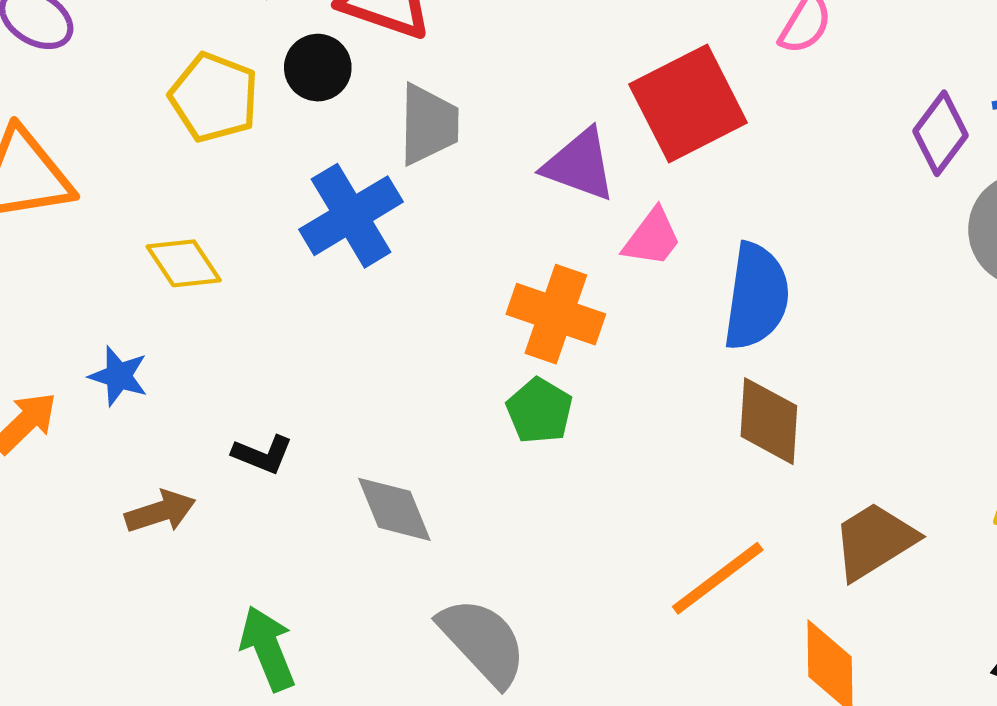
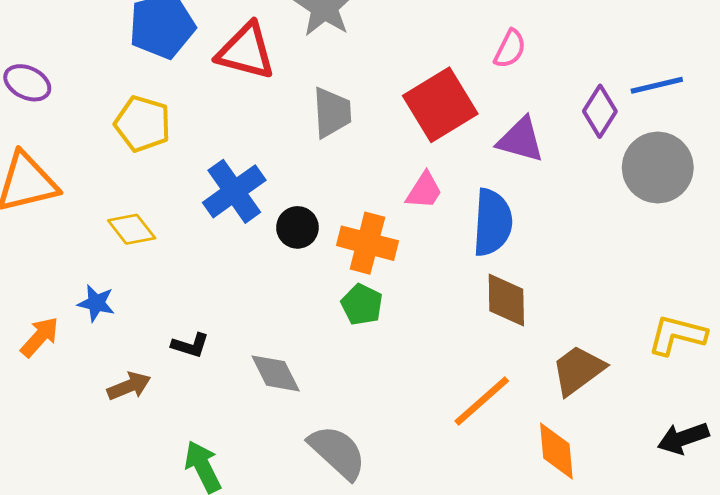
black circle: (318, 68) -> (297, 227), moved
gray trapezoid: (428, 124) -> (332, 113), moved
purple triangle: (580, 165) -> (521, 140), moved

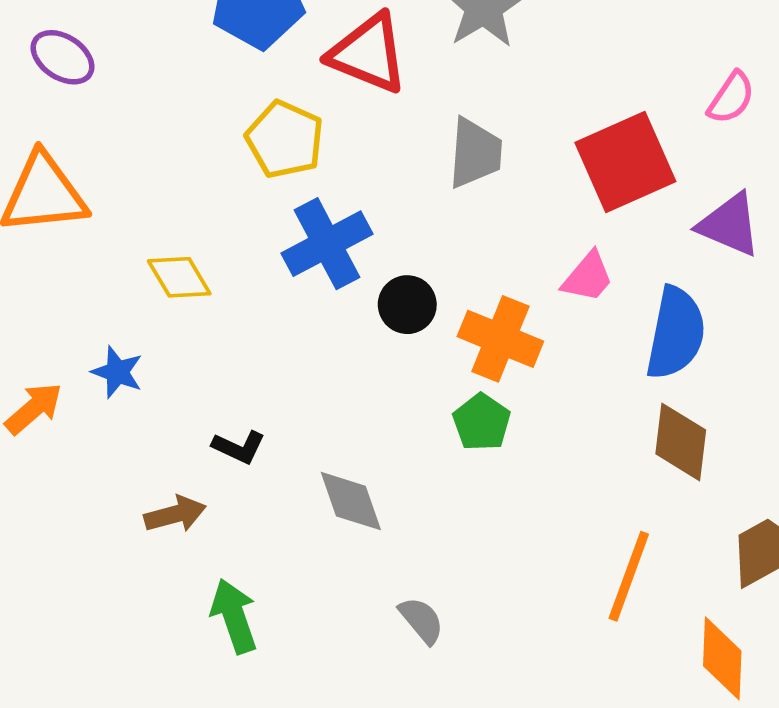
yellow pentagon: (143, 124) -> (285, 139), moved
brown arrow: (129, 386) -> (175, 514), moved
orange line: (482, 401) -> (629, 576), turned -36
gray semicircle: (337, 452) -> (421, 620), size x0.6

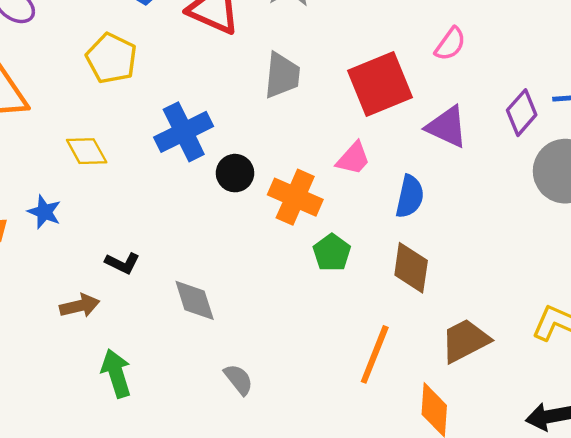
yellow pentagon: (285, 139) -> (112, 58), moved
blue semicircle: (676, 333) -> (410, 197), size x0.7
green pentagon: (482, 422) -> (332, 253), moved

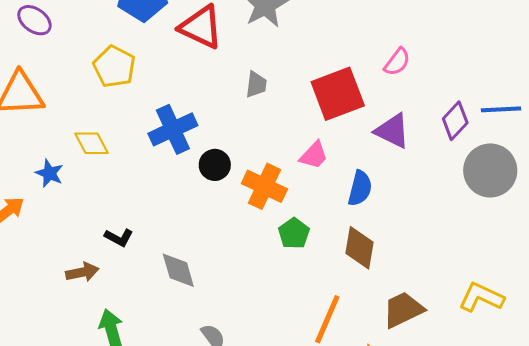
gray trapezoid: (282, 75) -> (256, 84), size x0.7
blue star: (44, 212) -> (49, 173), moved

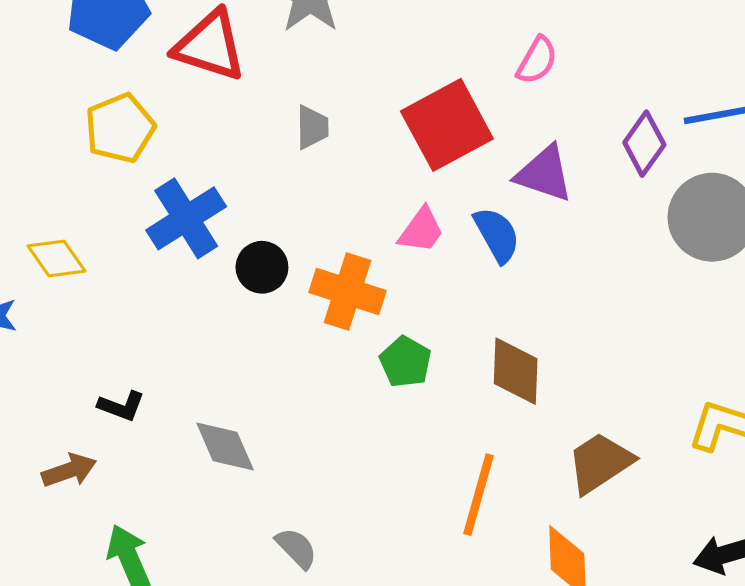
yellow pentagon: (114, 67) -> (120, 128), moved, turned 30
blue semicircle: (360, 188) -> (497, 235), moved, turned -36

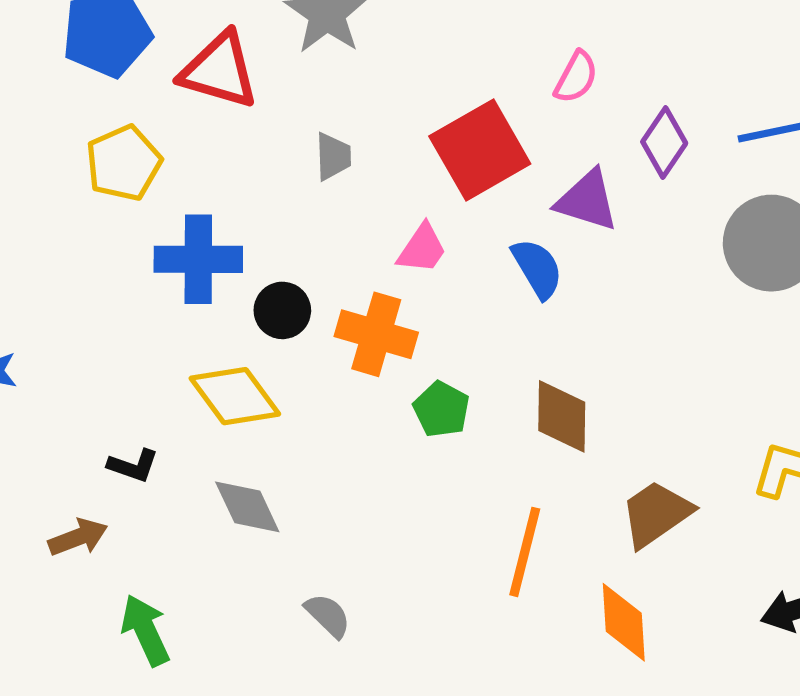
purple diamond: (644, 144) -> (664, 142), moved
blue cross: (186, 218) -> (198, 259), turned 34
pink trapezoid: (421, 230) -> (422, 249), moved
yellow diamond: (56, 258) -> (235, 396), moved, size x1.4

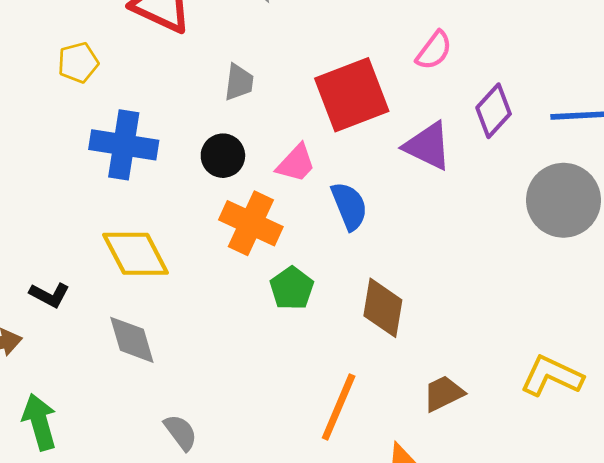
yellow pentagon: (124, 163) -> (78, 63), size x0.7
blue semicircle: (537, 268) -> (349, 206), moved
black circle: (282, 310) -> (223, 156), moved
brown trapezoid: (656, 514) -> (443, 393), size x0.7

